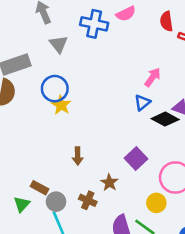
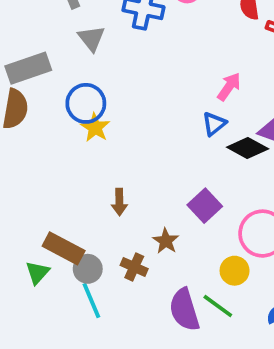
brown rectangle: (40, 188) -> (64, 248), size x1.5

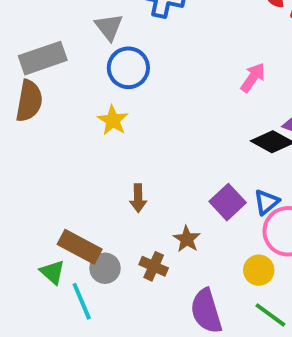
blue circle: (86, 103) -> (128, 68), moved
blue triangle: (214, 124) -> (267, 202), moved
green triangle: (38, 273) -> (52, 272), turned -30
cyan line: (91, 300) -> (82, 301), moved
green line: (218, 306) -> (270, 315), moved

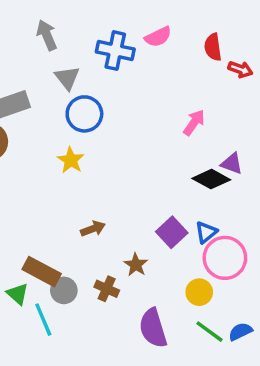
brown arrow: (138, 198) -> (93, 229), turned -110

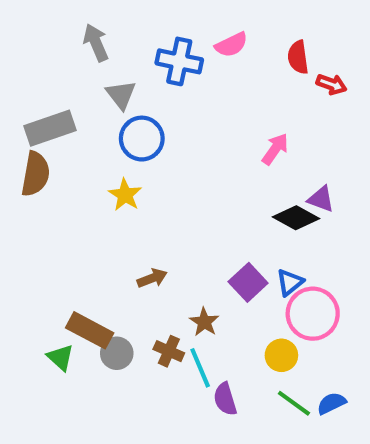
cyan line: (43, 320) -> (200, 368), moved
purple semicircle: (153, 328) -> (225, 399), size x0.7

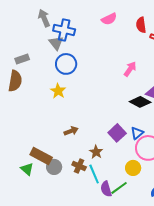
blue cross: (179, 61) -> (64, 30), moved
gray rectangle: (50, 128) -> (22, 59), size x0.6
green line: (294, 403) -> (119, 188), moved, turned -72

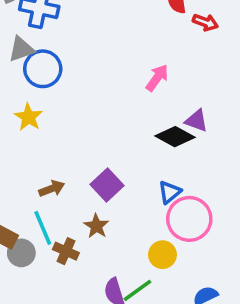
gray triangle: (56, 43) -> (21, 49), moved, turned 49
purple square: (117, 133) -> (107, 185), moved
cyan line: (94, 174) -> (43, 228), moved

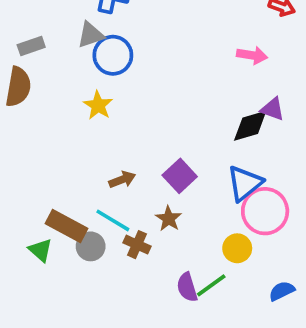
pink arrow: (157, 78) -> (252, 55), moved, turned 64
black diamond: (175, 137) -> (250, 126), turned -45
blue triangle: (170, 192) -> (245, 183), size x1.5
cyan line: (43, 228) -> (113, 220), turned -36

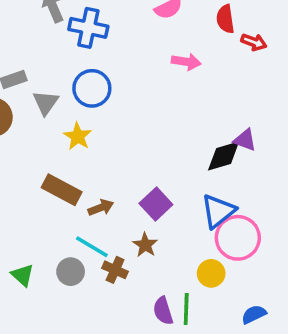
gray triangle: (91, 35) -> (46, 103), moved, turned -36
pink arrow: (252, 55) -> (186, 62), moved
brown rectangle: (66, 226) -> (62, 190), moved
green line: (211, 285) -> (186, 309), turned -52

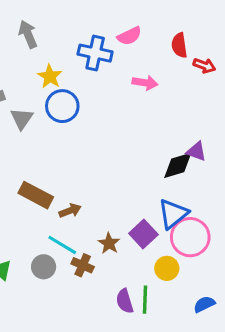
blue cross: (88, 28) -> (95, 53), moved
yellow star: (78, 136) -> (50, 76), moved
purple square: (156, 204) -> (143, 234), moved

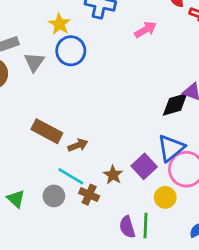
pink arrow: (145, 83) -> (145, 30), turned -40

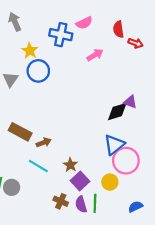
purple square: (144, 166) -> (80, 181), moved
brown cross: (89, 195) -> (61, 201), moved
gray circle: (54, 196) -> (12, 187), moved

